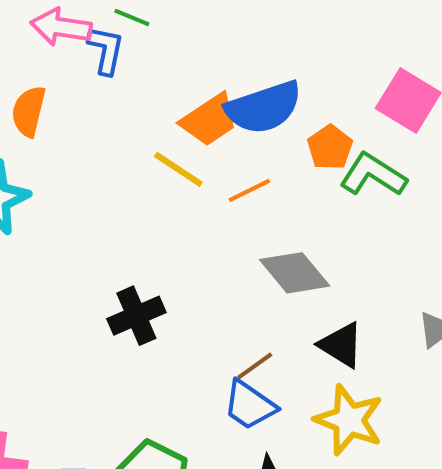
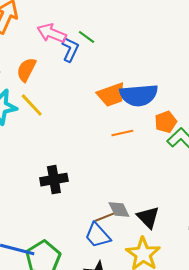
yellow line: (178, 169) -> (32, 105), moved
gray diamond: (295, 273) -> (119, 209), moved, size x0.7

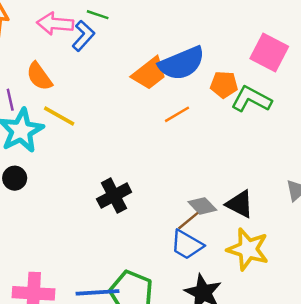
blue L-shape: (70, 49) -> (83, 36), turned 35
orange semicircle: (26, 70) -> (39, 76), turned -45
orange pentagon: (166, 122) -> (224, 85), turned -30

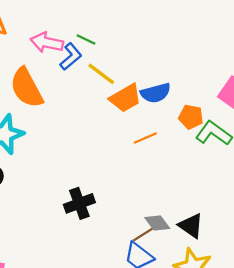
blue semicircle: (182, 63) -> (156, 93), size x0.7
orange semicircle: (39, 76) -> (26, 88), size x1.5
yellow line: (59, 116) -> (101, 74), moved

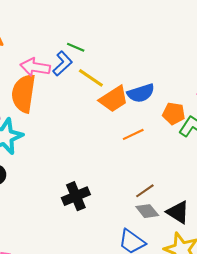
pink arrow: (47, 42) -> (35, 67), moved
orange semicircle: (26, 88) -> (24, 93), turned 39
brown line: (143, 235) -> (145, 191), moved

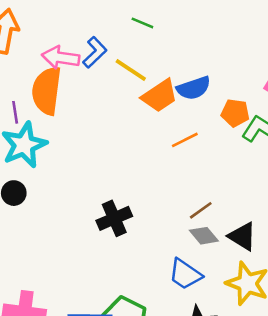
green line: (76, 47) -> (142, 23), moved

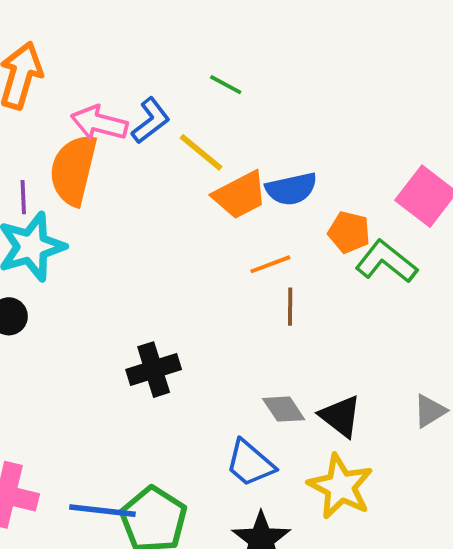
brown line: (201, 210) -> (290, 307), moved, turned -60

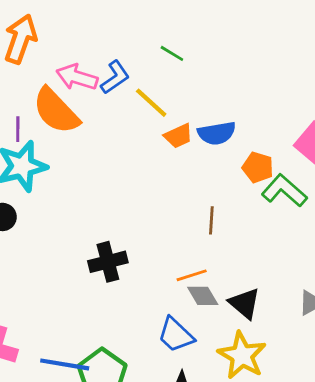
orange semicircle: (73, 170) -> (56, 111), turned -60
orange trapezoid: (240, 195) -> (178, 136), size x0.7
orange line: (270, 264) -> (192, 275), moved

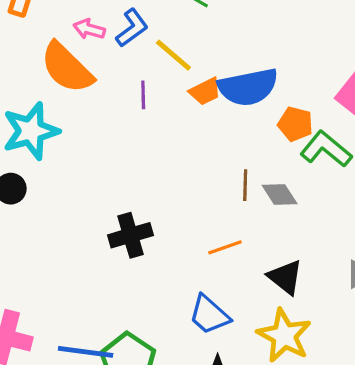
pink arrow: (77, 77) -> (89, 29), size x0.7
purple line: (18, 129) -> (143, 95), moved
blue semicircle: (217, 133) -> (248, 87), size x1.4
gray diamond: (203, 296) -> (280, 195), moved

